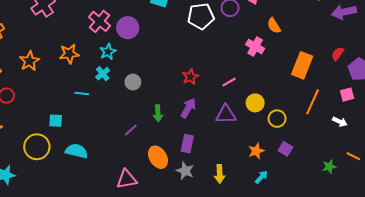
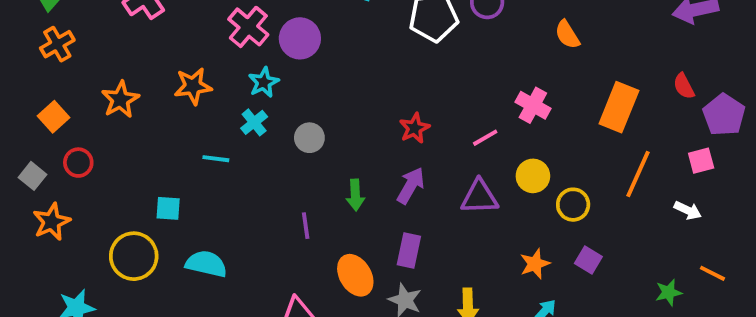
pink cross: (255, 46) -> (533, 105), moved
red semicircle: (338, 54) -> (684, 86), turned -64
purple line: (131, 130) -> (306, 226), turned -56

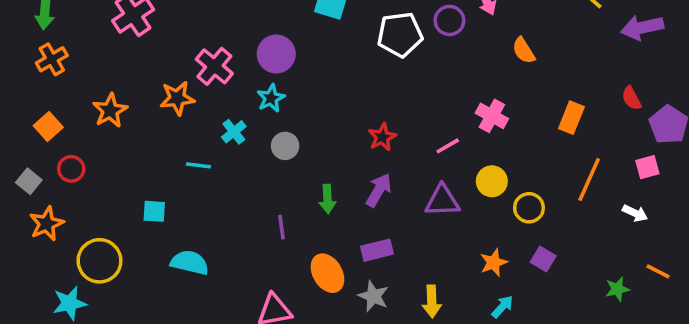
pink cross: (248, 27) -> (214, 66), moved
cyan star: (264, 82) -> (271, 98), moved
orange rectangle: (619, 107) -> (571, 118), size x0.7
purple rectangle: (409, 250) -> (377, 250), turned 64
yellow circle: (134, 256) -> (99, 261), moved

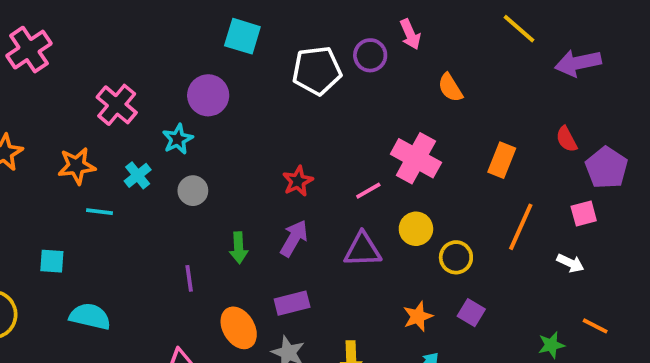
purple circle: (276, 54) -> (208, 95), moved
orange star: (177, 98) -> (77, 166), moved
pink cross: (492, 116) -> (416, 158), size x1.4

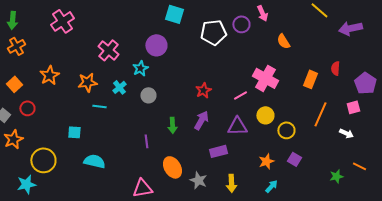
red semicircle: (567, 139) -> (335, 68), moved, turned 32
purple rectangle: (292, 303) -> (218, 151), moved

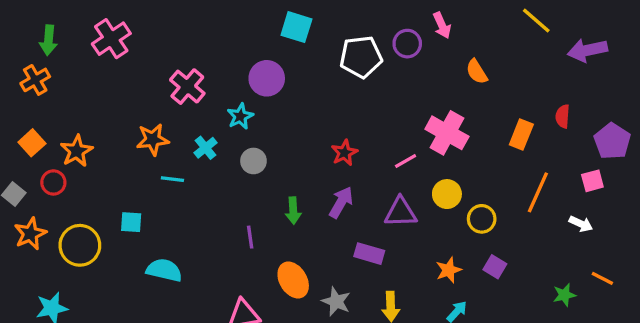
green arrow: (12, 20) -> (48, 40), moved
orange star: (49, 75) -> (77, 151), moved
purple rectangle: (218, 151) -> (369, 254), turned 30
yellow circle: (43, 160) -> (80, 245), moved

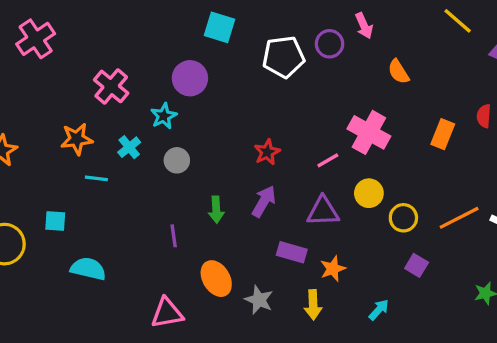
orange line: (538, 192) -> (459, 218), moved, turned 39
orange star: (449, 270) -> (333, 269), moved

